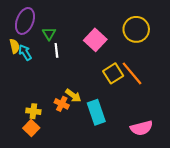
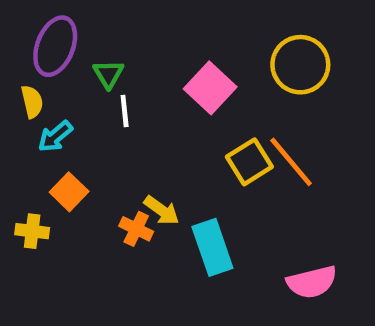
cyan arrow: (25, 52) -> (55, 136), moved, turned -98
yellow cross: (33, 111) -> (32, 231), moved
orange square: (31, 128) -> (69, 192), moved

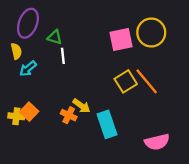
green triangle: (108, 74) -> (55, 37), turned -42
pink square: (210, 88) -> (121, 40), moved, turned 35
orange square: (69, 192) -> (29, 112), moved

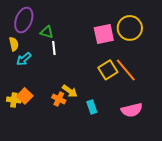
cyan rectangle: (107, 124) -> (92, 107), size x0.6
pink semicircle: (157, 142) -> (132, 110), moved

